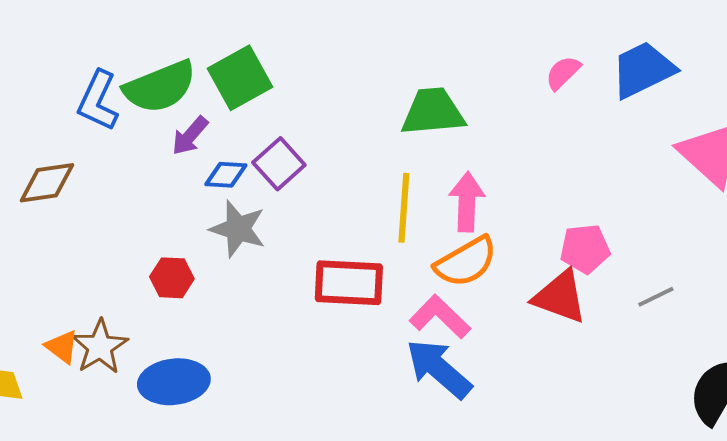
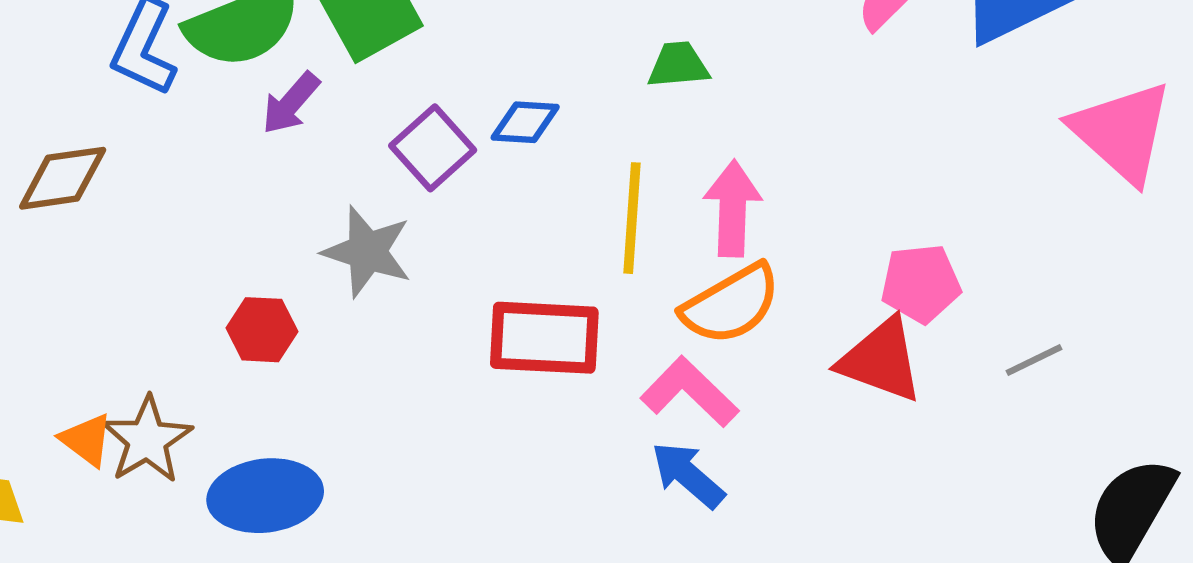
green trapezoid: (433, 112) -> (678, 65), size x0.6
blue diamond: (226, 175) -> (525, 122), moved
blue arrow: (439, 369) -> (688, 475), size x0.7

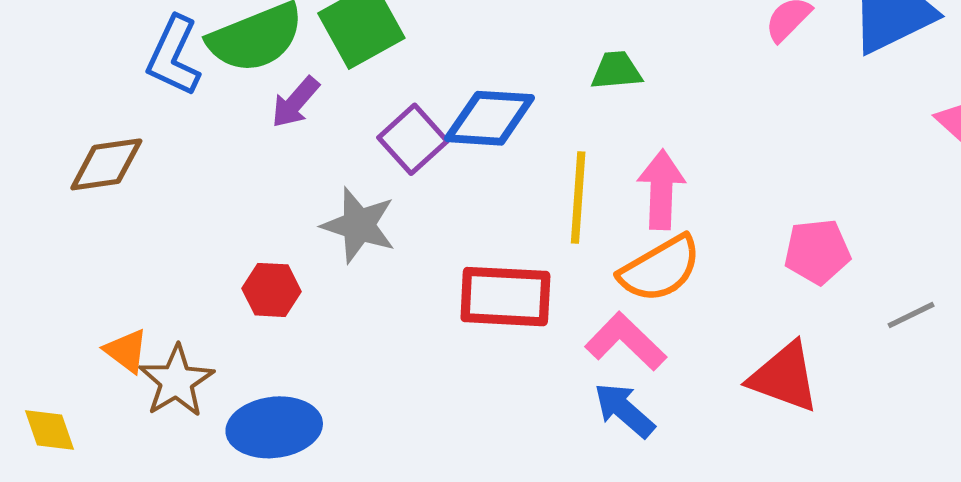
blue diamond: (525, 122) -> (490, 118), size x1.6
red triangle: (881, 360) -> (784, 377), moved
orange triangle: (86, 440) -> (126, 351), moved

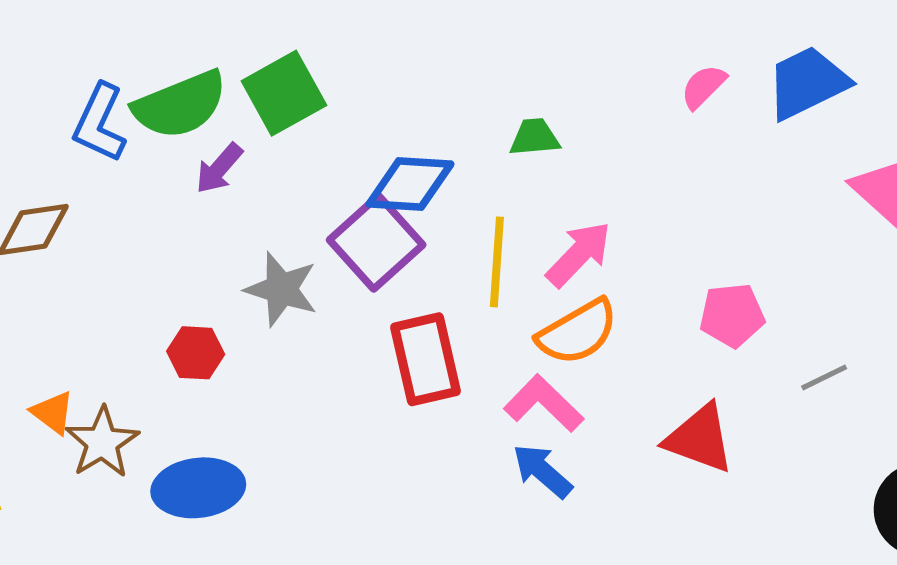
purple square: (413, 139) -> (376, 242), moved, size x1.4
pink arrow: (661, 190) -> (579, 254), turned 42
red rectangle: (505, 297) -> (426, 359), turned 74

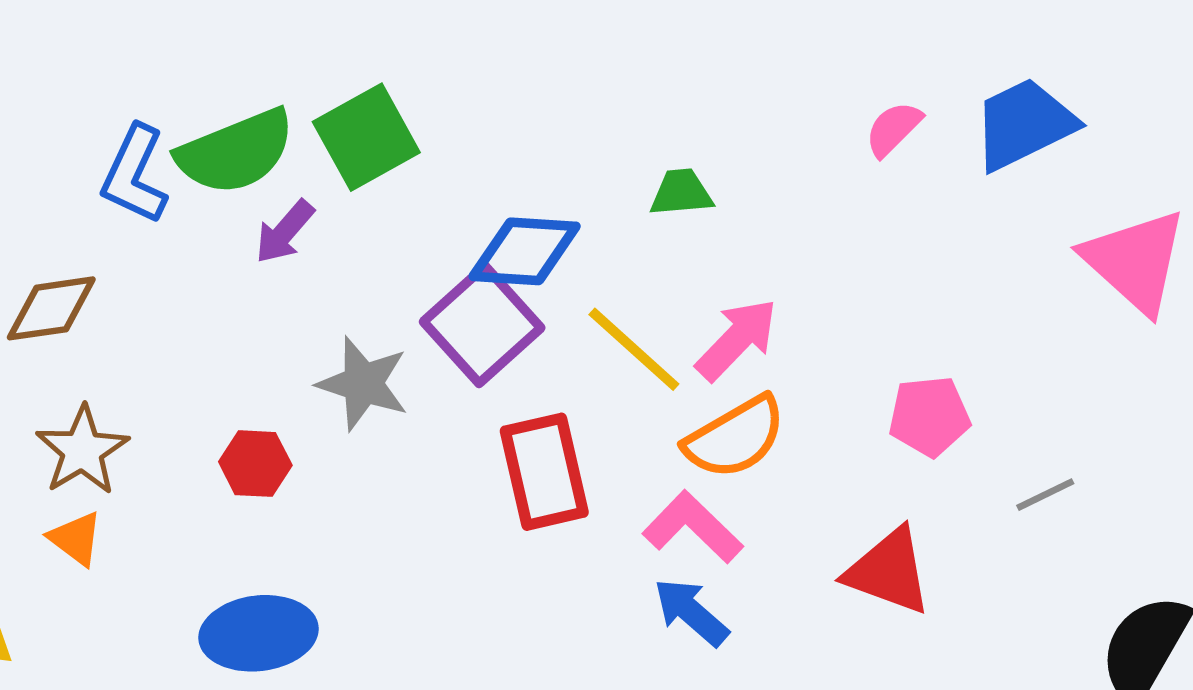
yellow line: (497, 262) -> (634, 349), turned -52
brown star: (102, 442) -> (82, 450), moved

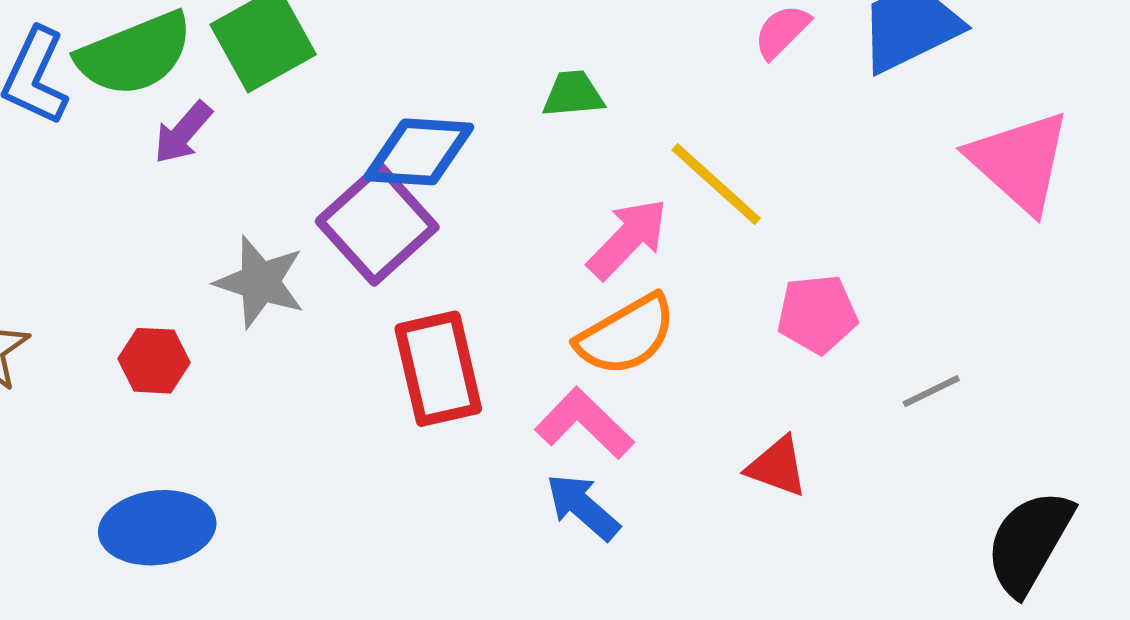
yellow line: (634, 349) -> (716, 184), moved
red triangle: (889, 571) -> (777, 467), size x0.7

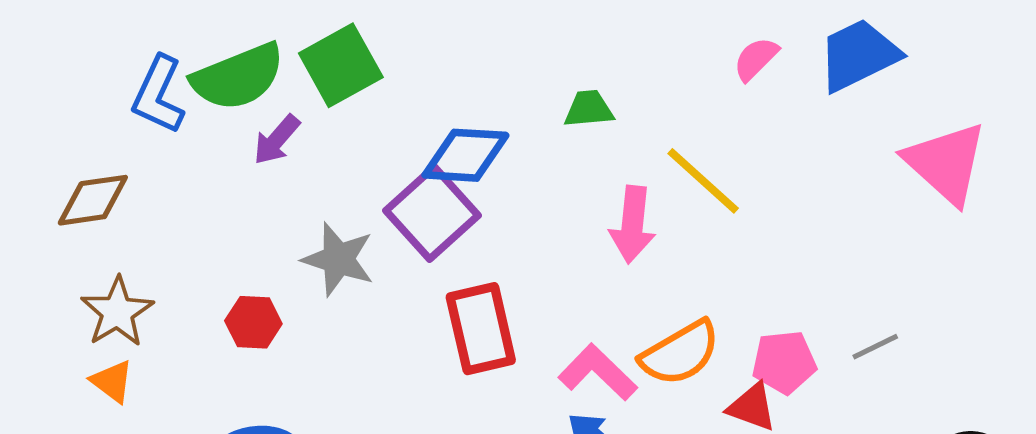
pink arrow: (628, 239) -> (632, 225), turned 142
pink pentagon: (817, 314) -> (784, 362), moved
orange semicircle: (626, 335) -> (680, 353), moved

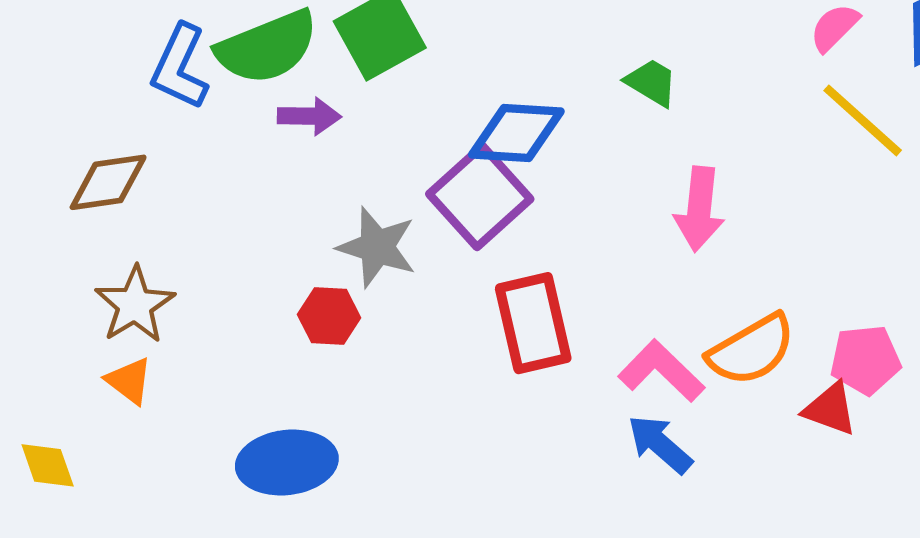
green trapezoid: (589, 109) -> (651, 82), turned 36
purple arrow: (277, 140) -> (309, 116), turned -130
yellow line: (703, 181) -> (863, 120), moved
red hexagon: (253, 322) -> (329, 316), moved

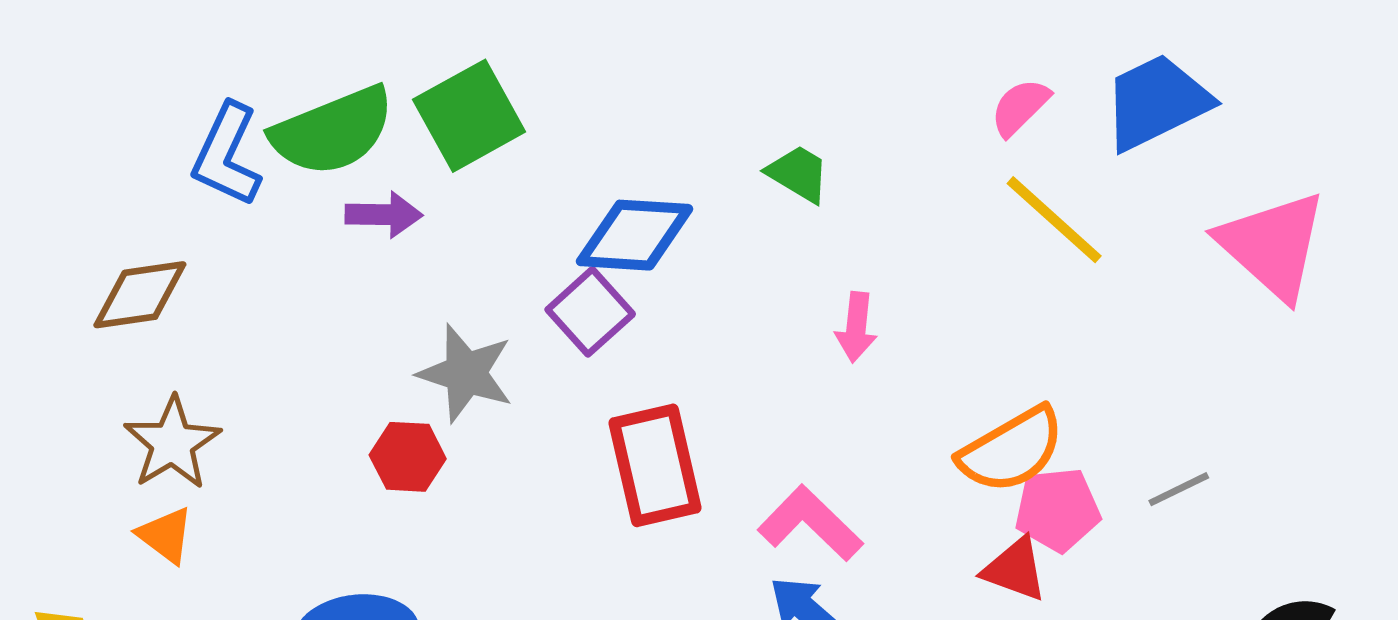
purple square: (480, 196) -> (590, 312), size x0.7
pink arrow: (699, 209) -> (856, 327), size x0.7
orange semicircle: (751, 350) -> (1011, 450), moved

